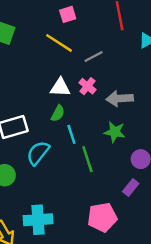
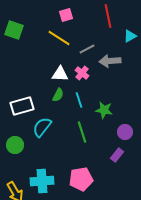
gray arrow: (120, 99) -> (110, 61), moved
cyan line: (71, 134) -> (79, 100), moved
pink pentagon: (102, 217) -> (81, 179), moved

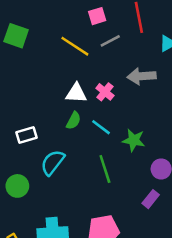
pink square: (66, 15) -> (97, 16), moved
gray line: (87, 49) -> (110, 41), moved
cyan line: (79, 100) -> (101, 127), turned -35
white rectangle: (22, 106) -> (27, 135), size x0.7

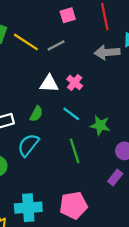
gray line: (110, 41) -> (56, 45), moved
yellow line: (75, 46) -> (26, 42), moved
gray arrow: (142, 76) -> (107, 52), moved
green semicircle: (74, 121) -> (36, 114), moved

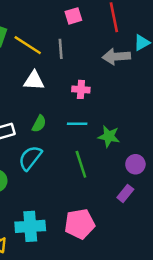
gray line: (56, 45) -> (61, 49), turned -66
pink cross: (75, 82) -> (81, 89), turned -35
white triangle: (49, 84) -> (34, 81), moved
cyan line: (71, 114) -> (77, 124), turned -36

